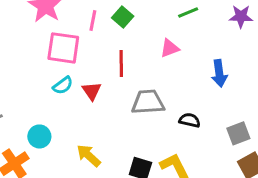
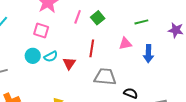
pink square: (63, 48) -> (41, 31), moved, size x0.7
blue arrow: (219, 73) -> (148, 54), moved
cyan circle: (39, 136) -> (33, 56), moved

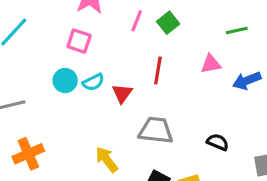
blue arrow: (148, 54) -> (247, 81), turned 66
gray trapezoid: (105, 77) -> (156, 130), moved

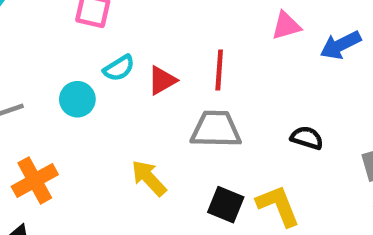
red line: (158, 71) -> (219, 70), moved
cyan circle: (65, 81) -> (77, 99), moved
red triangle: (122, 93) -> (162, 80), turned 30

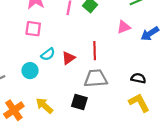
yellow arrow: (149, 178) -> (44, 106), moved
black square: (226, 205) -> (79, 102), moved
yellow L-shape: (278, 206) -> (139, 103), moved

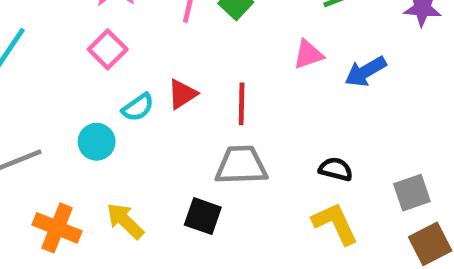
pink square: (33, 29) -> (108, 49), turned 35
red triangle: (68, 58) -> (182, 94), moved
orange cross: (14, 110) -> (57, 228), turned -36

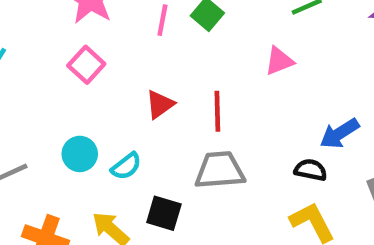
blue arrow: (365, 71) -> (340, 133), moved
cyan semicircle: (138, 107) -> (126, 166), moved
black square: (203, 216) -> (164, 213), moved

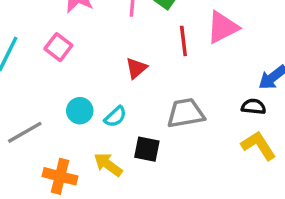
pink triangle: (279, 61) -> (223, 27), size x1.5
pink square: (86, 65) -> (58, 47), moved
red line: (217, 111) -> (183, 41), moved

